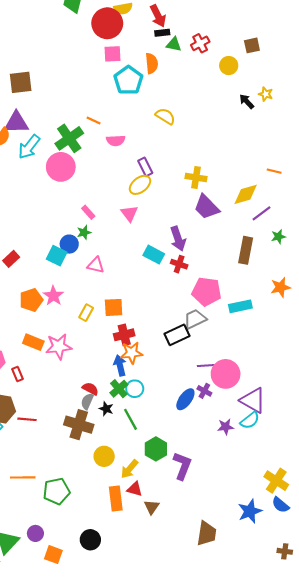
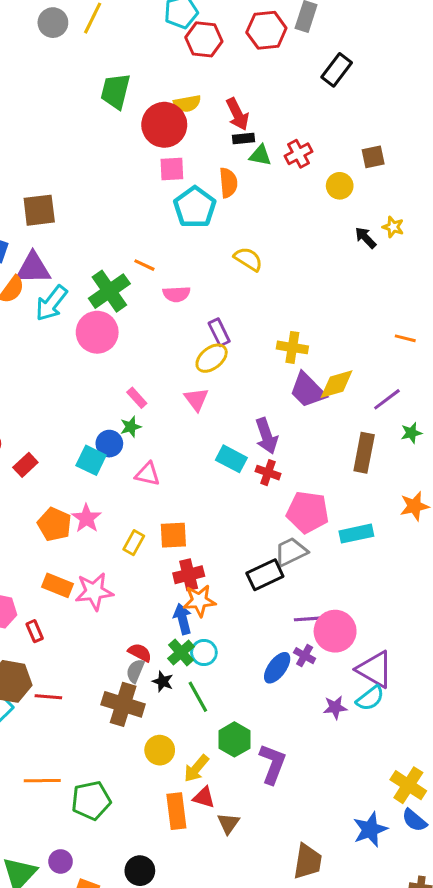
yellow diamond: (246, 194) -> (337, 384), moved
orange pentagon: (31, 300) -> (54, 524), turned -30

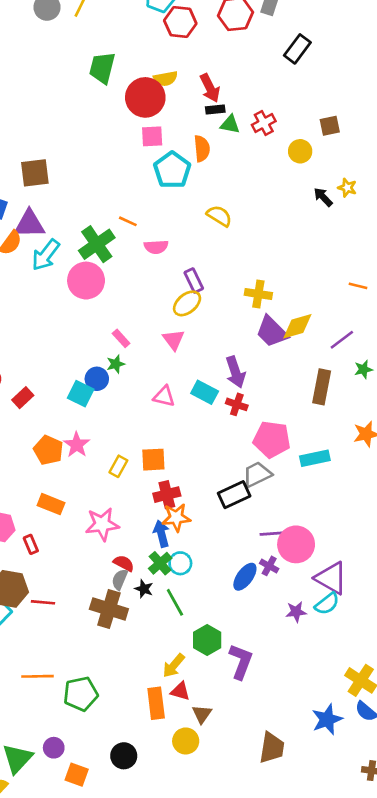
pink triangle: (147, 474) -> (164, 396), moved
pink star: (94, 592) -> (102, 524), moved
yellow circle: (160, 750) -> (186, 741), moved

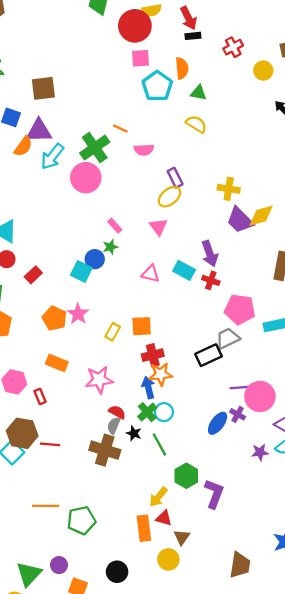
green triangle: (230, 124) -> (199, 93), moved

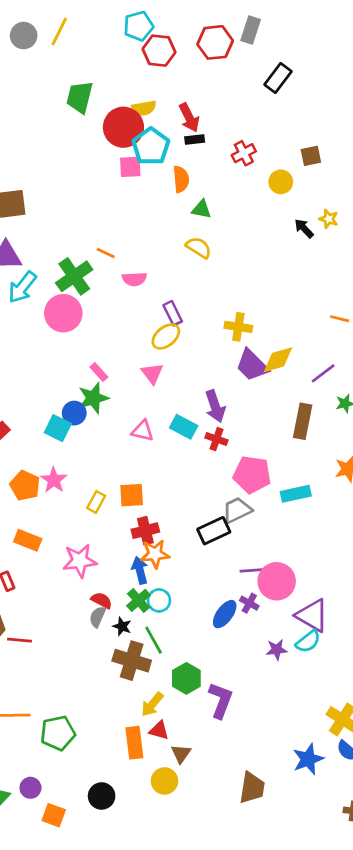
cyan pentagon: (157, 86) -> (151, 146), moved
green star: (110, 247) -> (93, 398), size x1.6
brown cross: (105, 450) -> (132, 661), moved

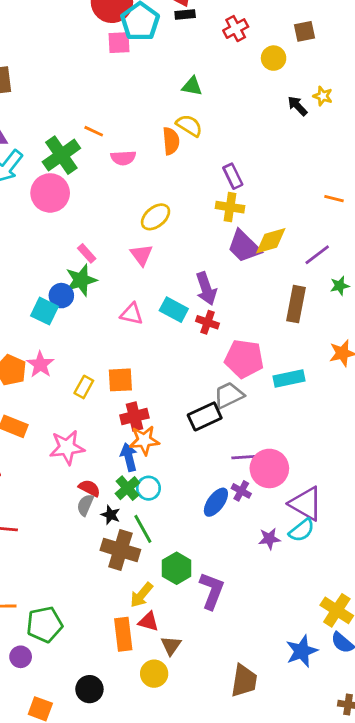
orange semicircle: (181, 179) -> (171, 141), moved
purple rectangle: (173, 313) -> (233, 176), moved
purple circle: (30, 788) -> (21, 657), moved

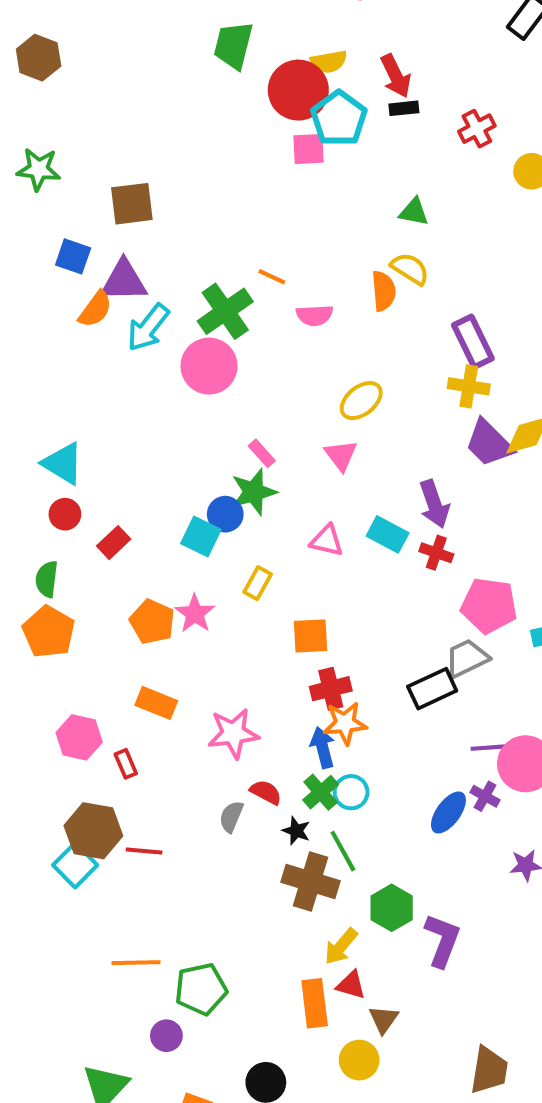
purple rectangle: (233, 176) -> (473, 342), size x1.4
yellow rectangle: (84, 387) -> (258, 583), moved
gray semicircle: (85, 505) -> (231, 817), moved

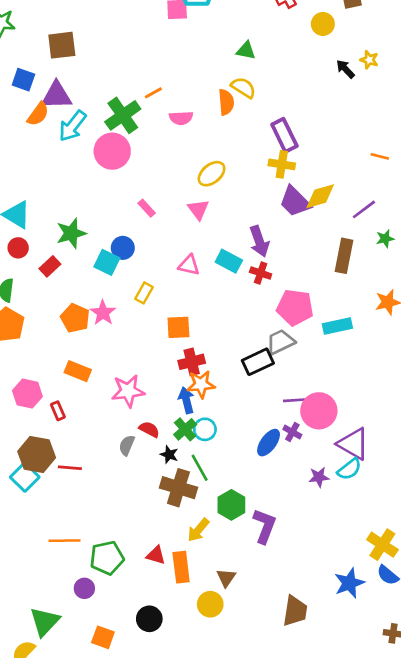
orange line: (272, 277) -> (153, 93), turned -54
green star: (254, 492) -> (71, 233), moved
red triangle: (351, 985) -> (156, 555), moved

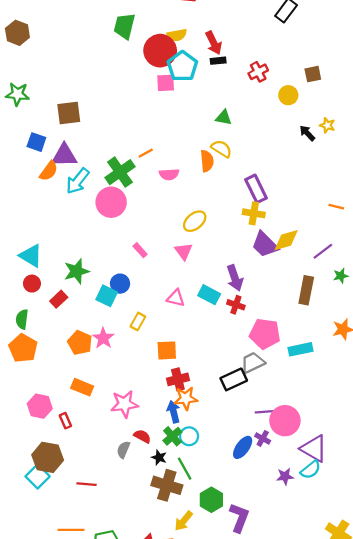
red line: (70, 468) -> (87, 484), moved

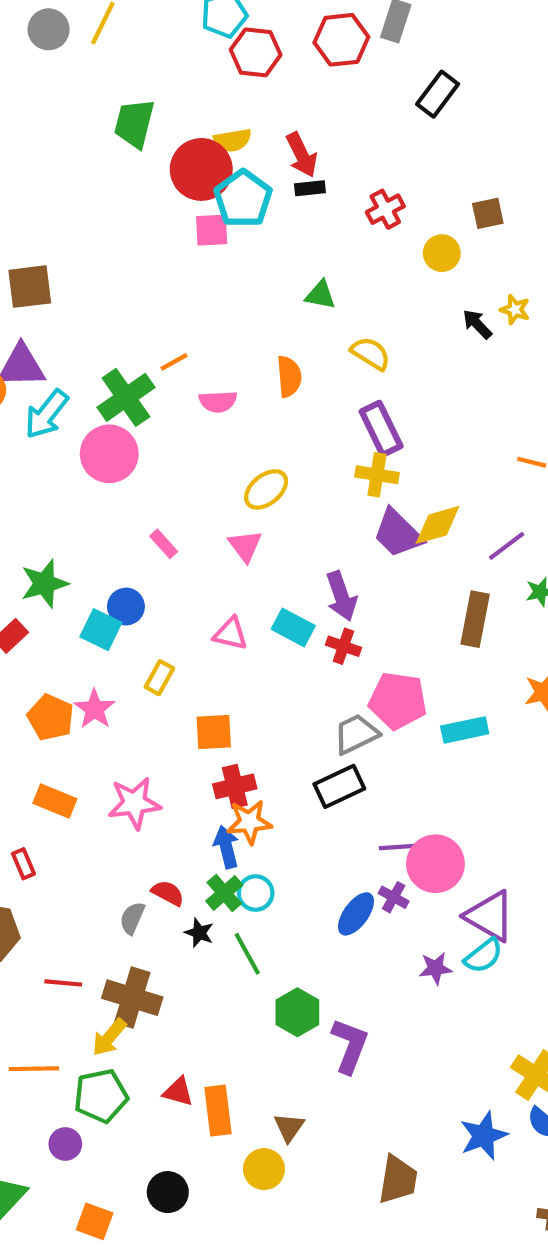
yellow semicircle: (221, 149) -> (371, 353), moved
gray trapezoid: (253, 363) -> (356, 734), moved
pink star: (124, 404) -> (134, 803), moved
brown cross: (167, 485) -> (132, 998), moved
yellow arrow: (184, 521) -> (109, 1037), moved

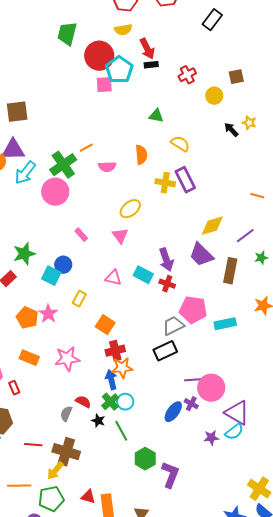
yellow semicircle: (233, 140) -> (123, 30), moved
yellow cross: (377, 475) -> (165, 183), moved
purple trapezoid: (398, 533) -> (201, 255), moved
orange square: (214, 732) -> (105, 325), turned 36

